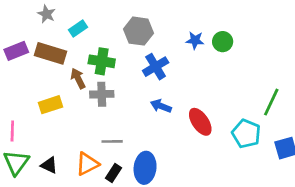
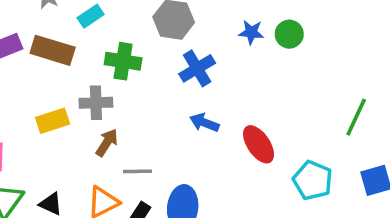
brown arrow: (78, 78) -> (107, 142), moved, turned 60
gray cross: (102, 94) -> (96, 103), moved
cyan pentagon: (246, 134) -> (313, 180), moved

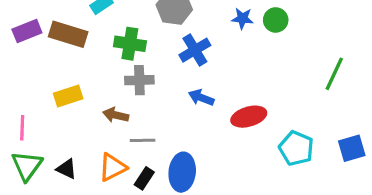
gray cross: (96, 103) -> (139, 80), moved
green line: (356, 117) -> (334, 74), moved
brown arrow: (107, 142) -> (116, 115), turned -110
red ellipse: (259, 144) -> (249, 117), turned -72

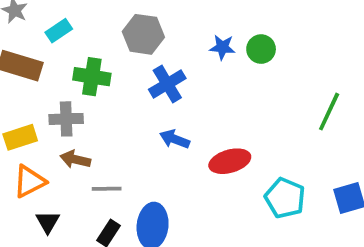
gray cross: (139, 80) -> (66, 119), moved
orange triangle: (112, 167) -> (29, 181), moved
black triangle: (67, 169) -> (48, 222), moved, turned 35

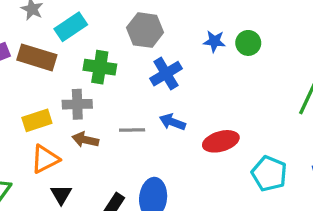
cyan rectangle: (59, 31) -> (71, 27), size x1.4
gray line: (107, 189) -> (132, 130), moved

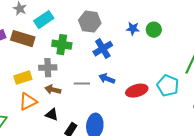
cyan pentagon: (269, 174) -> (168, 86), moved
black triangle: (61, 195) -> (52, 115), moved, turned -40

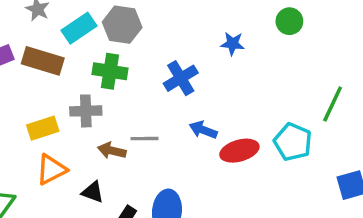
gray hexagon: (90, 22) -> (122, 25), moved
green circle: (154, 30) -> (289, 21), moved
blue arrow: (107, 79) -> (203, 130), moved
brown arrow: (53, 90) -> (112, 151), moved

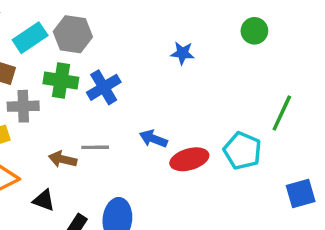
green circle: (289, 21) -> (254, 31), moved
blue cross: (181, 78) -> (104, 87), moved
gray cross: (86, 111) -> (23, 106), moved

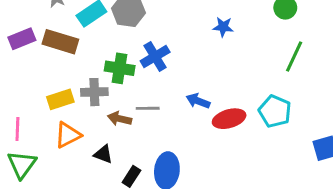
green cross: (61, 80) -> (120, 68), moved
gray cross: (23, 106) -> (94, 92), moved
green line: (282, 113) -> (294, 57), moved

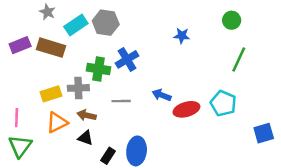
brown arrow: (120, 119) -> (87, 115), moved

